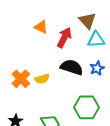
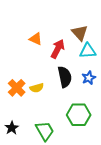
black semicircle: (72, 67) -> (65, 77), turned 60

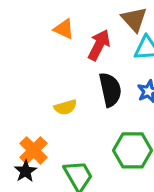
orange cross: (17, 88) -> (34, 150), moved

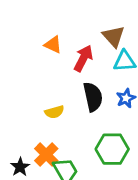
orange cross: (34, 150) -> (46, 155), moved

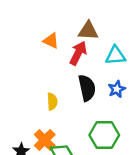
brown triangle: (114, 36) -> (88, 31), moved, turned -45
yellow semicircle: (54, 112) -> (52, 102), turned -77

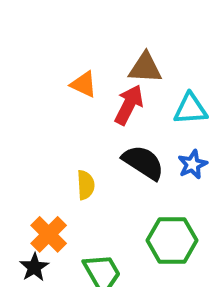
black semicircle: (87, 88) -> (143, 162), turned -45
orange cross: (45, 140) -> (49, 234), moved

